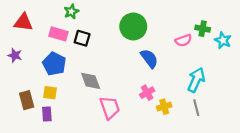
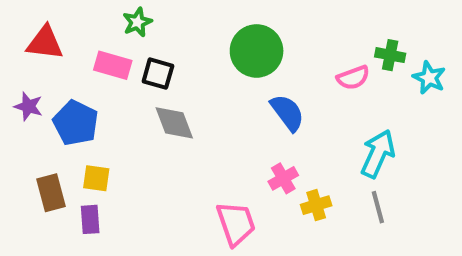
blue pentagon: (54, 64) -> (76, 123), moved
gray diamond: (91, 81) -> (174, 123), moved
pink trapezoid: (110, 108) -> (236, 224), moved

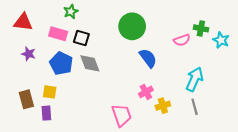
purple star: (28, 106) -> (28, 54), moved
blue pentagon: (76, 123) -> (61, 63), moved

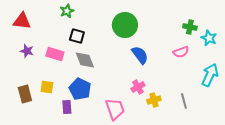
pink rectangle: (58, 34) -> (55, 54), moved
pink semicircle: (182, 40) -> (181, 52), moved
blue pentagon: (61, 63) -> (80, 89), moved
cyan arrow: (195, 79) -> (210, 75), moved
purple rectangle: (46, 113) -> (67, 107), moved

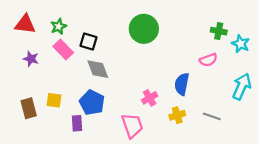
green star: (67, 11) -> (59, 26), moved
pink rectangle: (55, 54) -> (63, 50), moved, turned 30
blue semicircle: (140, 55) -> (182, 84), moved, turned -132
pink cross: (138, 87) -> (150, 98), moved
gray line: (184, 101) -> (212, 116), turned -56

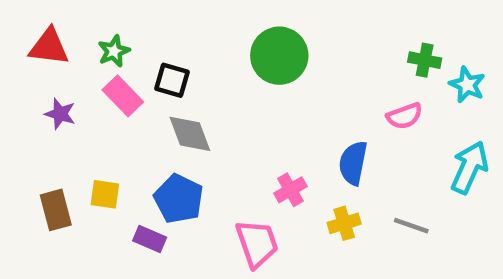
purple rectangle: (77, 123) -> (150, 239), turned -63

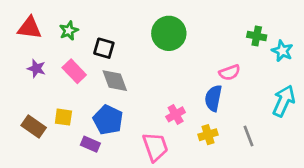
pink rectangle: (123, 96) -> (74, 71), moved
pink semicircle: (405, 116) -> (230, 73), moved
brown rectangle: (56, 210) -> (34, 127), turned -40
gray line: (411, 226) -> (249, 136), turned 50

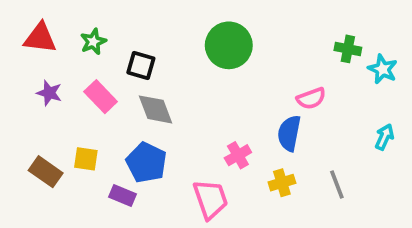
cyan arrow: (284, 101) -> (384, 137), size x0.6

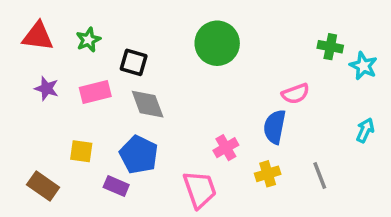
pink rectangle: (101, 97) -> (95, 92), turned -60
brown rectangle: (46, 172) -> (43, 186), moved

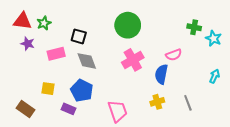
green star: (88, 40) -> (44, 23), moved
purple star: (47, 88) -> (28, 44), moved
pink cross: (226, 148) -> (133, 60), moved, size x1.5

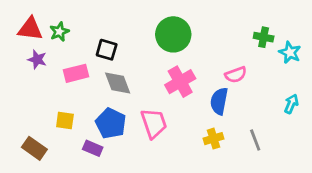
pink trapezoid: (117, 111) -> (154, 123), moved

